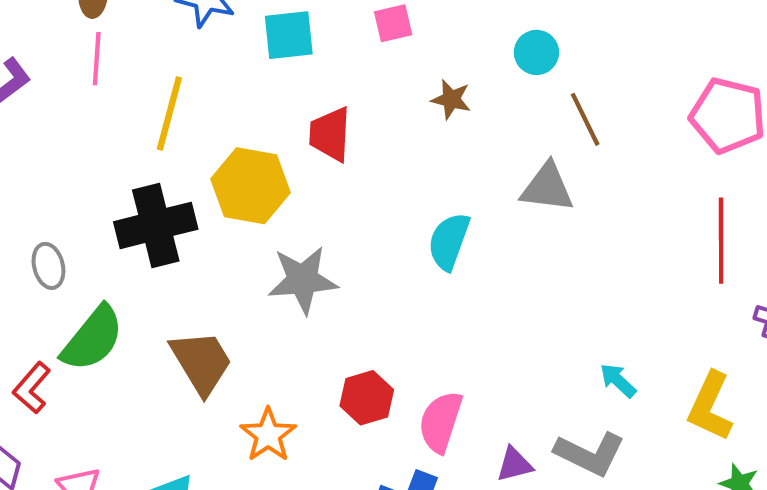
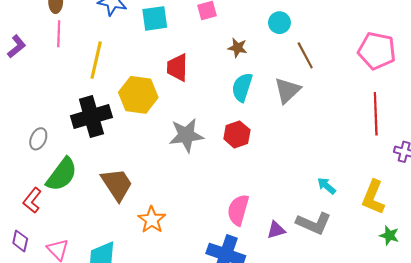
gray triangle: (547, 188) -> (287, 90), turned -48
cyan semicircle: (449, 241) -> (242, 87), moved
gray ellipse: (48, 266) -> (38, 139), turned 40
gray star: (303, 280) -> (186, 135), moved
red hexagon: (367, 398) -> (237, 134), moved

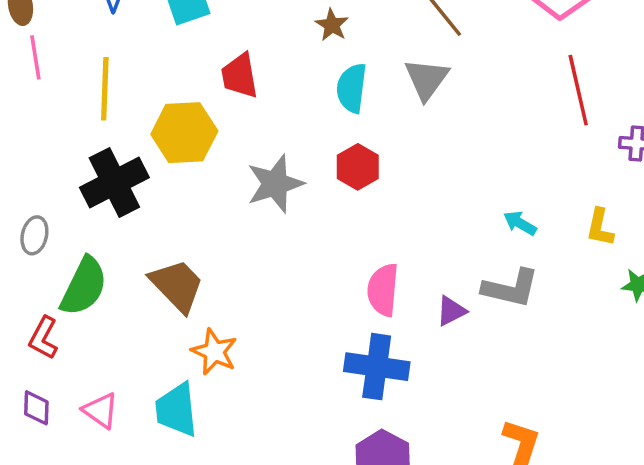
brown star: (238, 48) -> (332, 25), turned 30
yellow L-shape: (373, 197) -> (600, 227), size x0.7
orange star: (152, 220) -> (214, 352), moved

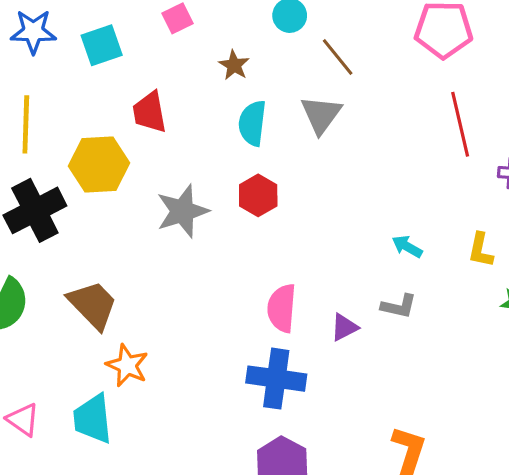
gray L-shape: (511, 288) -> (399, 306), size x0.7

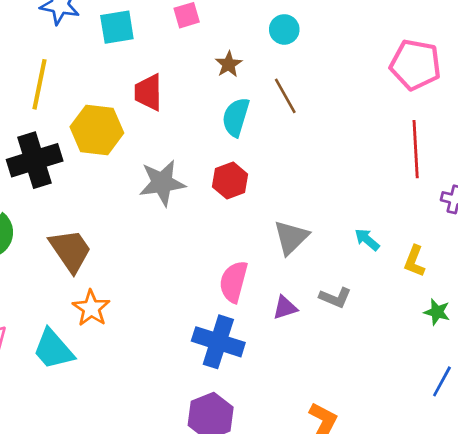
brown line: (338, 57) -> (285, 96), moved
gray triangle: (321, 115) -> (291, 237), moved
cyan arrow: (407, 247) -> (367, 240), moved
cyan trapezoid: (93, 419) -> (53, 349), turned -45

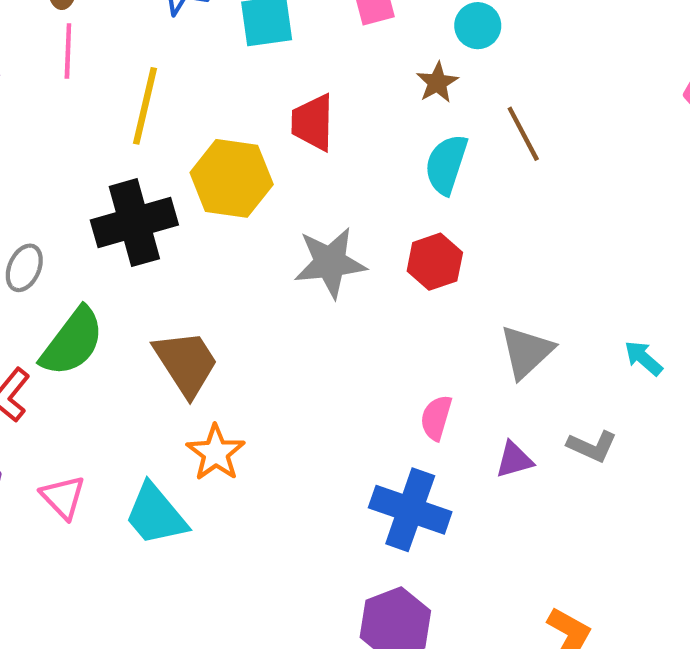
cyan circle: (284, 29) -> (478, 26), moved
pink semicircle: (234, 282) -> (436, 418), size x0.7

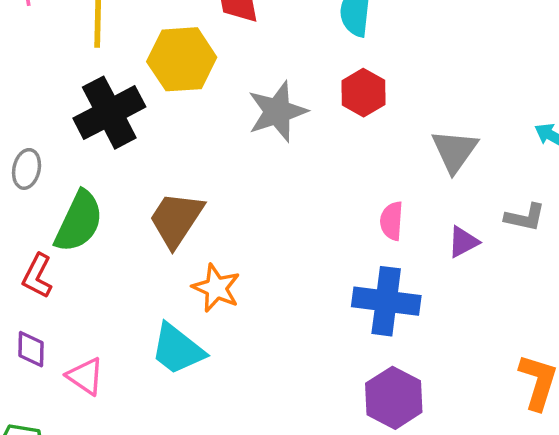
brown trapezoid: (186, 363) -> (176, 219), turned -102
pink triangle: (63, 497) -> (85, 376), moved

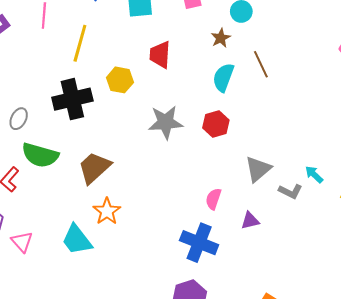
yellow hexagon: (182, 59) -> (120, 80), size x0.7
gray L-shape: (525, 217) -> (291, 191), moved
green semicircle: (79, 222) -> (40, 155), turned 66

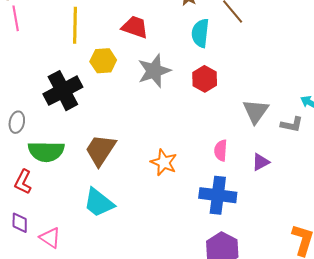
yellow line: (80, 43) -> (75, 25), moved
red trapezoid: (160, 55) -> (135, 27), turned 120
gray star: (166, 122) -> (154, 71), moved
orange star: (107, 211) -> (164, 162), moved
cyan trapezoid: (77, 240) -> (99, 203), moved

